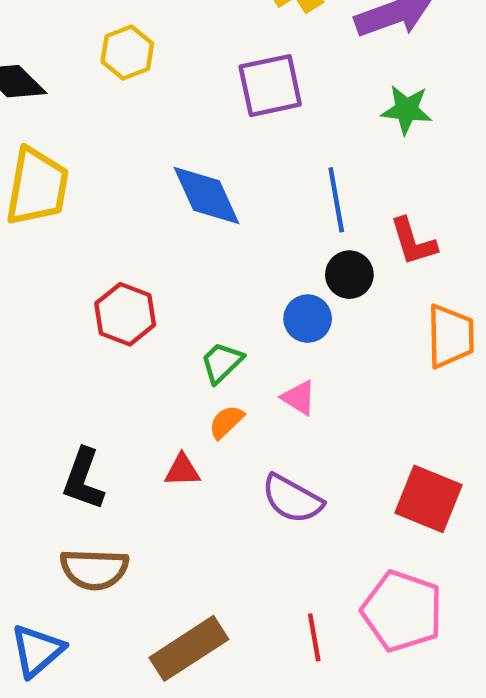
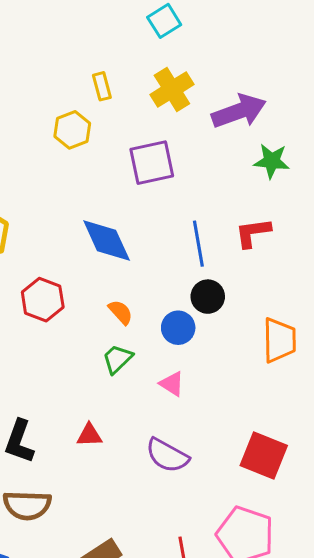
yellow hexagon: (127, 53) -> (72, 130), moved
green star: (407, 110) -> (272, 161), moved
red L-shape: (413, 242) -> (253, 233), moved, turned 99
red hexagon: (125, 314) -> (43, 300), moved
orange semicircle: (226, 422) -> (121, 312), moved, turned 92

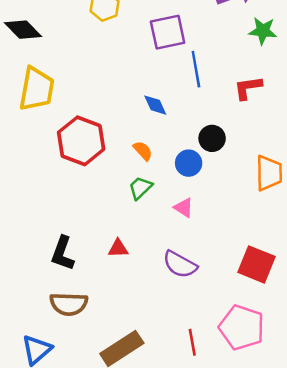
blue diamond: (107, 241) -> (155, 105), moved, size x0.6
blue line: (198, 244) -> (196, 69), moved
red hexagon: (43, 300) -> (81, 141), size x1.4

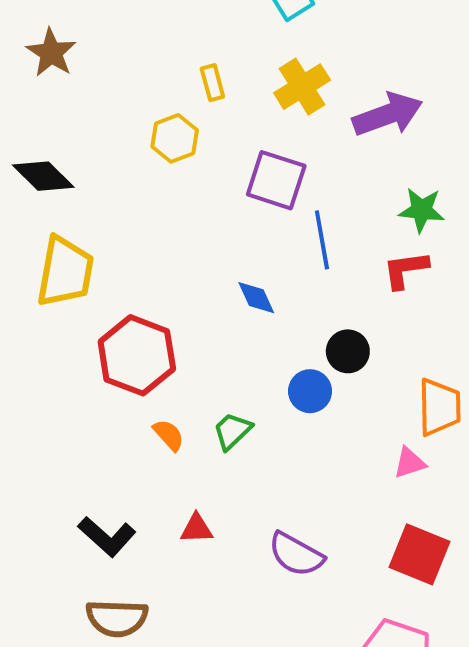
green star: (263, 31) -> (421, 210), moved
purple square: (168, 32) -> (276, 180), turned 30
orange semicircle: (143, 151) -> (169, 435), moved
pink triangle: (184, 208) -> (410, 463), moved, turned -50
black L-shape: (63, 253) -> (107, 536), turned -68

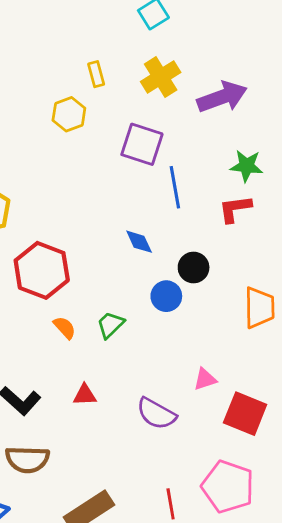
blue diamond: (256, 298) -> (139, 242), moved
pink triangle: (410, 463) -> (205, 379), moved

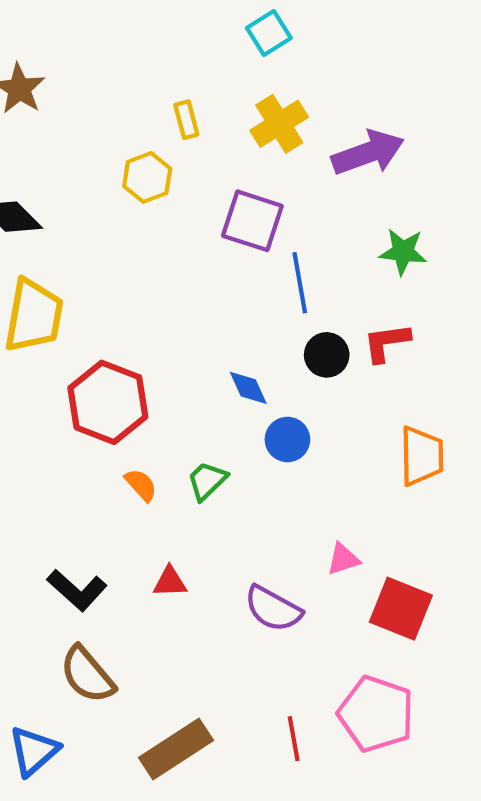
red L-shape: (235, 209) -> (386, 343), moved
blue diamond: (139, 242) -> (248, 388), moved
black circle: (194, 268) -> (327, 355), moved
brown semicircle: (27, 459) -> (87, 675), turned 48

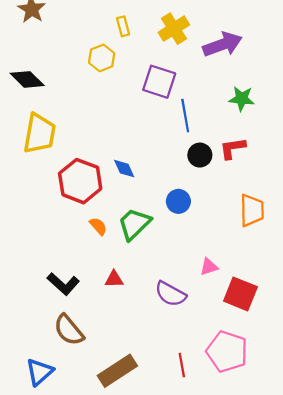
blue diamond: (248, 388) -> (124, 169), moved
green trapezoid: (207, 481) -> (134, 224), size x1.5

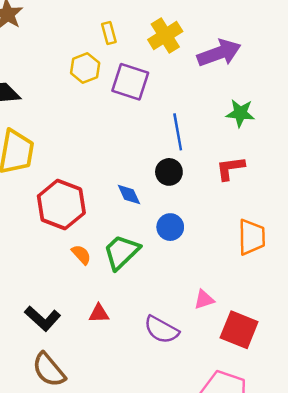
purple square: (159, 82) -> (130, 82), moved
black circle: (200, 155) -> (169, 172), moved
blue diamond: (124, 169) -> (129, 194), moved

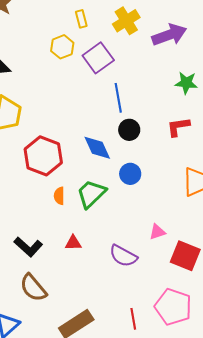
purple square: (130, 82) -> (98, 58), turned 36
blue line: (178, 132) -> (118, 98), moved
blue diamond: (129, 194) -> (97, 148), size x1.4
orange semicircle: (81, 255) -> (59, 196), turned -138

